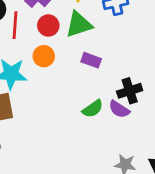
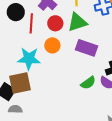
purple rectangle: (91, 60) -> (87, 48), size x1.5

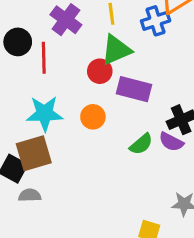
red circle: (55, 23) -> (100, 71), moved
orange circle: (52, 45) -> (93, 117), moved

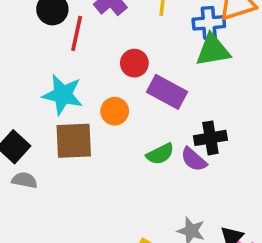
green triangle: (116, 50) -> (213, 50), moved
brown square: (34, 153) -> (74, 141), moved

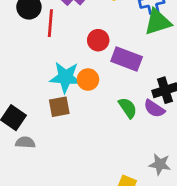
cyan star: (63, 95) -> (66, 77), moved
brown square: (74, 141) -> (59, 107), size x0.7
green semicircle: (160, 154) -> (128, 108), turned -90

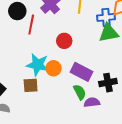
purple rectangle: (127, 59) -> (82, 72), moved
purple semicircle: (154, 109) -> (92, 102), moved, turned 133

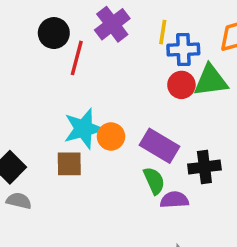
blue cross: (106, 17) -> (183, 49), moved
red circle: (64, 41) -> (181, 85), moved
cyan star: (38, 65) -> (84, 129), turned -30

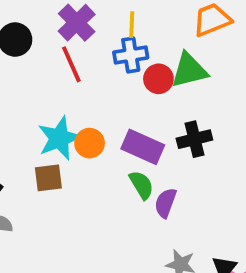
blue cross: (183, 49) -> (131, 55), moved
red line: (77, 58) -> (71, 64), moved, turned -32
black cross: (204, 167) -> (194, 139), moved
purple semicircle: (174, 200) -> (166, 203), turned -60

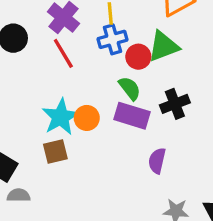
green semicircle: (141, 185) -> (130, 88), moved

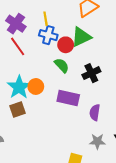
blue cross: (112, 39) -> (48, 35), turned 36
purple rectangle: (132, 116) -> (68, 98), moved
purple semicircle: (157, 161) -> (95, 112), moved

